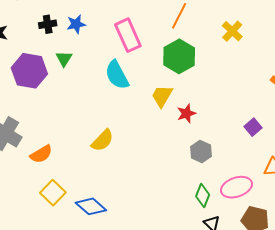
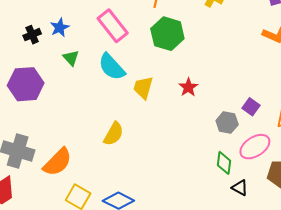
green triangle: (64, 59) -> (71, 58), moved
yellow trapezoid: (162, 96) -> (143, 88), moved
purple square: (253, 127) -> (251, 107), moved
gray hexagon: (201, 152) -> (227, 123), moved
orange semicircle: (41, 154) -> (57, 162), size x1.4

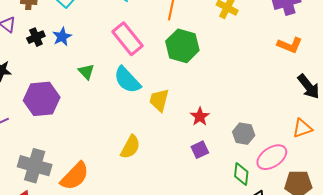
blue star: (60, 28) -> (62, 37), moved
black cross: (32, 35) -> (36, 37), moved
red star: (188, 87) -> (200, 117), moved
purple square: (251, 107) -> (200, 150), moved, turned 30

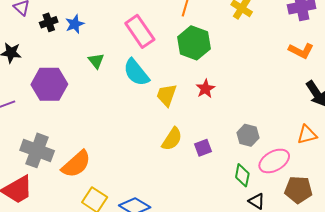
red star: (200, 117) -> (205, 89), moved
yellow semicircle: (130, 147) -> (172, 139), moved

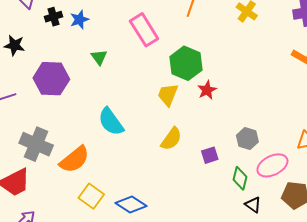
green hexagon: (194, 43) -> (186, 63), moved
cyan semicircle: (136, 72) -> (111, 122), moved
purple square: (203, 148) -> (210, 155), moved

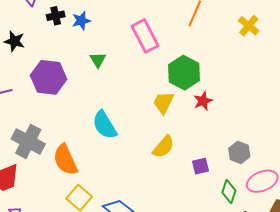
orange semicircle: (75, 159) -> (65, 160), turned 100

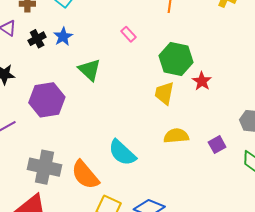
pink rectangle: (145, 36) -> (128, 34), size x0.5
green triangle: (98, 60) -> (90, 70), size x1.4
cyan semicircle: (105, 125) -> (122, 153), moved
yellow semicircle: (163, 147) -> (176, 136), turned -120

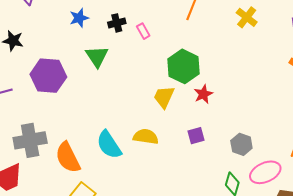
black cross: (37, 39) -> (117, 23), moved
yellow semicircle: (176, 136) -> (146, 137), moved
purple square: (217, 145) -> (196, 136), moved
gray cross: (44, 167) -> (30, 140), turned -36

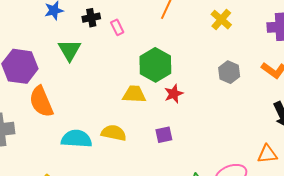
yellow trapezoid: (164, 97) -> (134, 94), turned 65
gray hexagon: (241, 144) -> (229, 72), moved
cyan semicircle: (109, 145) -> (76, 139), turned 124
orange semicircle: (68, 157) -> (41, 102), moved

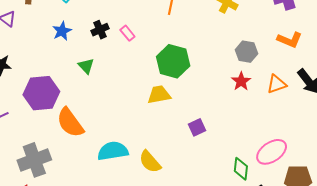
green triangle: (70, 50) -> (86, 66), size x0.7
red star: (174, 94) -> (241, 81), moved
yellow semicircle: (114, 133) -> (150, 162), moved, turned -130
orange triangle: (267, 154) -> (277, 84), moved

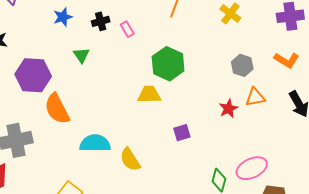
red star: (241, 81) -> (228, 109), moved
orange triangle: (277, 84) -> (255, 97), moved

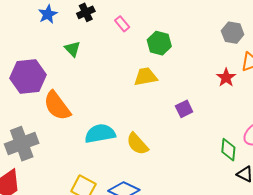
pink rectangle: (127, 29) -> (122, 24), moved
green hexagon: (168, 64) -> (159, 43), size x0.7

